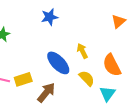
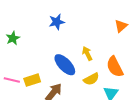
yellow semicircle: (87, 78) -> (91, 79), turned 105

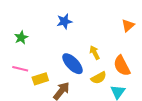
pink line: (12, 80) -> (20, 69), moved

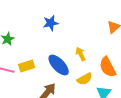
yellow rectangle: (40, 79) -> (27, 66), moved

